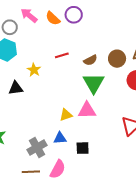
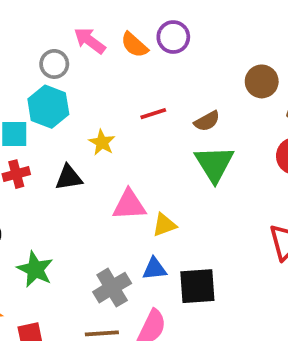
brown circle: (117, 59) -> (262, 81), moved
pink triangle: (87, 110) -> (129, 205), moved
black square: (83, 148) -> (197, 286), size x1.5

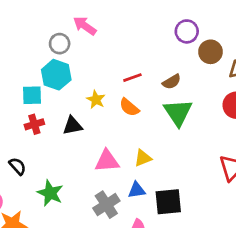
purple circle: (173, 37) -> (187, 31), moved
orange semicircle: (134, 45) -> (129, 107), moved
pink triangle: (129, 205) -> (107, 161), moved

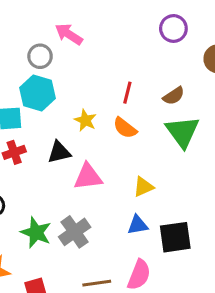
purple circle: (187, 31) -> (173, 28), moved
red line: (132, 78) -> (127, 93), turned -54
pink triangle: (107, 161) -> (88, 177), moved
gray cross: (106, 205) -> (75, 232), moved

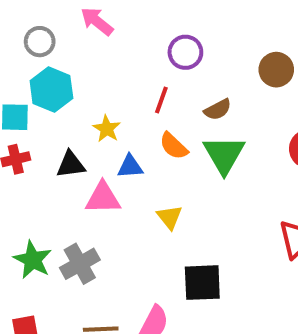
purple circle: (173, 28) -> (185, 52), moved
gray circle: (40, 56) -> (40, 42), moved
orange semicircle: (125, 128) -> (174, 146), moved
yellow triangle: (143, 187) -> (170, 217), turned -50
blue triangle: (138, 225) -> (130, 167), moved

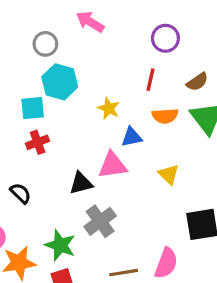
orange semicircle: (174, 146) -> (165, 116), turned -40
black triangle: (71, 165) -> (81, 183), moved
green star: (33, 260) -> (60, 245), moved

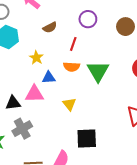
purple circle: (165, 38) -> (88, 19), moved
red line: (151, 80) -> (73, 44), moved
brown semicircle: (197, 82) -> (50, 27), moved

